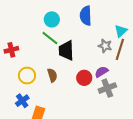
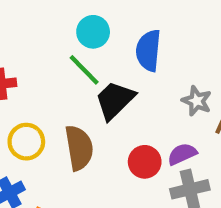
blue semicircle: (86, 16) -> (148, 50), moved
black trapezoid: (66, 50) -> (115, 100), turned 40
brown semicircle: (52, 75) -> (79, 148), size x1.5

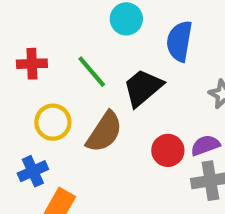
green line: (84, 70) -> (92, 72), moved
brown semicircle: (79, 148) -> (104, 132), turned 39

